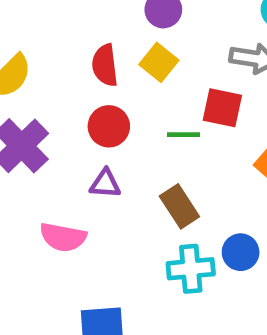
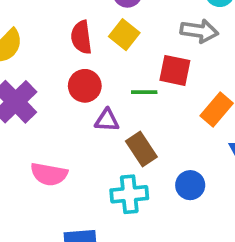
purple triangle: (105, 184) -> (107, 120), moved
cyan cross: (191, 269) -> (129, 194), moved

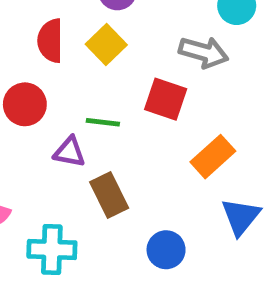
red circle: (85, 86) -> (25, 104), moved
green line: (144, 92) -> (103, 122), moved
cyan cross: (129, 194) -> (52, 250), moved

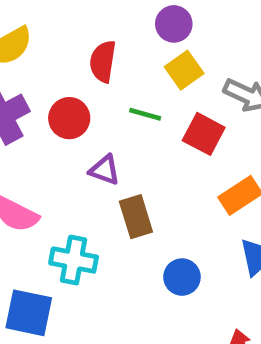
yellow square: (106, 44) -> (184, 70), moved
green line: (103, 122) -> (145, 114), moved

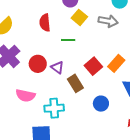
red circle: (69, 118) -> (38, 64), moved
red square: (204, 134) -> (93, 66), moved, turned 36
purple triangle: (105, 170) -> (57, 67), turned 32

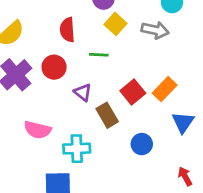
red circle: (38, 64) -> (54, 67), moved

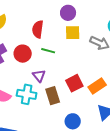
yellow square: (116, 24) -> (73, 33), turned 35
green line: (99, 55) -> (48, 51), moved
cyan cross: (77, 149) -> (27, 94), moved

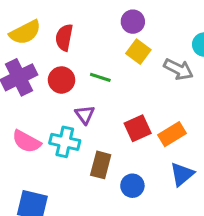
red semicircle: (38, 29) -> (64, 37), moved
yellow square: (73, 33) -> (138, 52), turned 35
brown rectangle: (53, 96) -> (101, 165), moved, turned 30

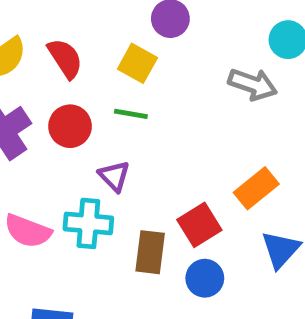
red semicircle: (64, 37) -> (65, 58), turned 144
yellow square: (138, 52) -> (137, 63), moved
red square: (138, 128) -> (199, 225), moved

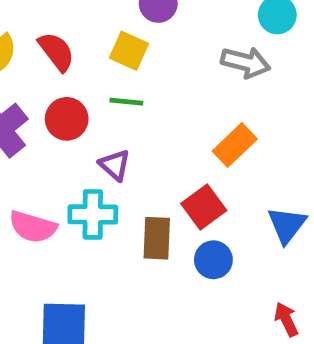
orange rectangle: (256, 188) -> (235, 145), moved

